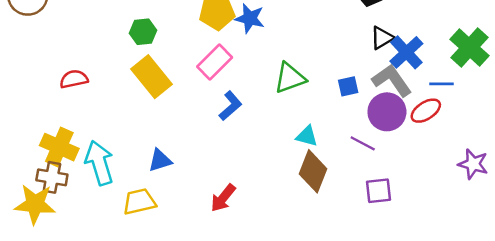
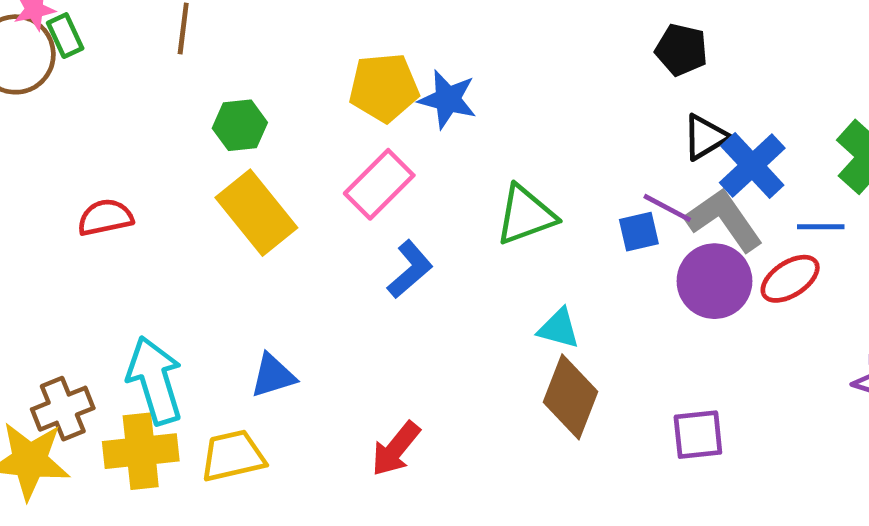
purple line: (363, 143) -> (667, 208), moved
yellow cross: (59, 147) -> (141, 451), moved, turned -30
brown cross: (52, 177) -> (63, 409), turned -32

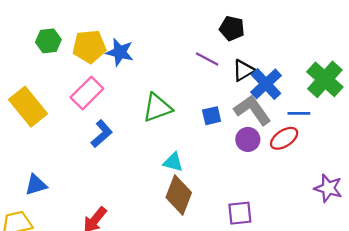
green hexagon: (240, 125) -> (48, 41), moved
purple line: (667, 208) -> (207, 59), moved
purple circle: (714, 281) -> (248, 139), size x0.7

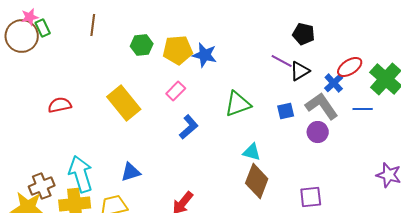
black triangle: (243, 70) -> (300, 71), moved
blue cross: (266, 84) -> (334, 83), size x0.7
pink rectangle: (87, 93) -> (176, 91), size x0.7
red ellipse: (284, 138) -> (350, 67), moved

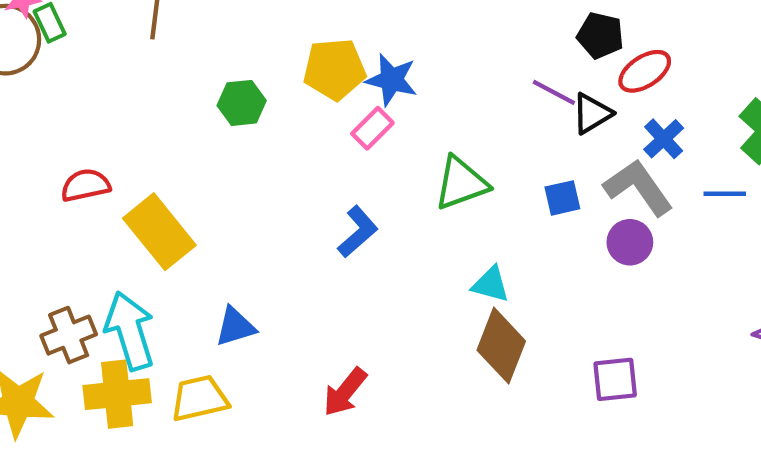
green hexagon: (142, 45) -> (242, 103), moved
red ellipse: (350, 67) -> (645, 71), moved
pink rectangle: (176, 91) -> (372, 128), moved
yellow rectangle: (124, 103) -> (159, 232), moved
brown cross: (42, 186) -> (69, 335), moved

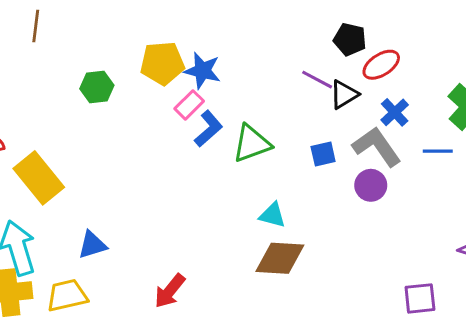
blue L-shape: (358, 232) -> (208, 129), moved
brown diamond: (501, 346) -> (280, 258), turned 72
purple square: (615, 379) -> (420, 298), moved

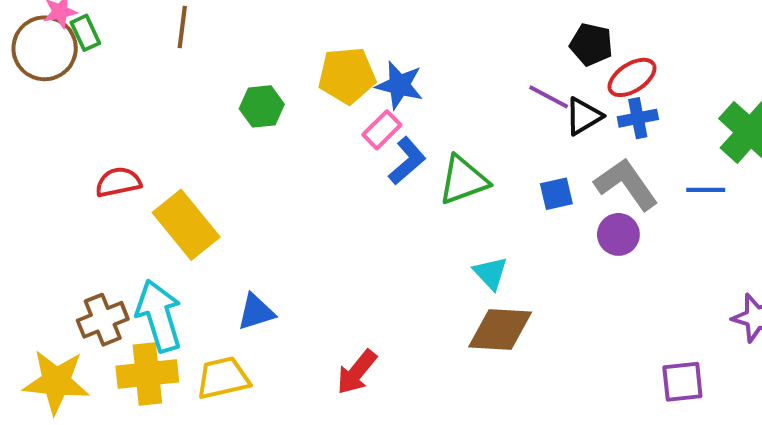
blue cross: (395, 112) -> (638, 118), moved, turned 32
cyan triangle: (272, 215) -> (490, 273), turned 32

